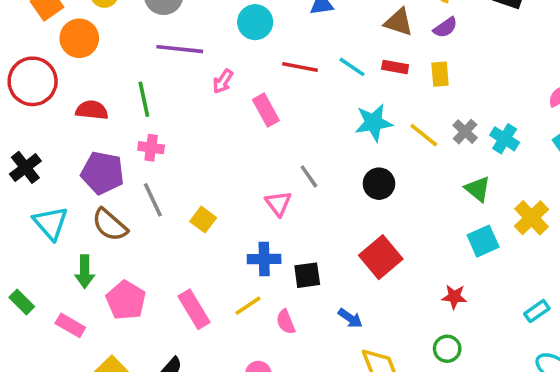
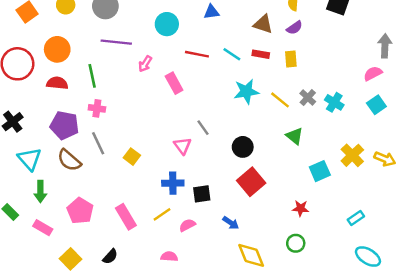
orange circle: (79, 38) -> (57, 49), moved
black circle: (379, 184) -> (243, 147), moved
green triangle: (478, 189) -> (294, 136), moved
green arrow: (85, 272) -> (40, 191), moved
pink semicircle: (286, 322) -> (187, 225), turned 84

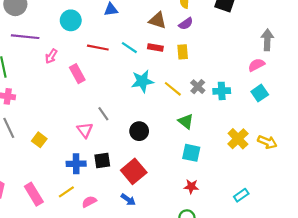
cyan cross: (334, 102) -> (222, 91), turned -35
cyan square: (320, 171) -> (191, 153), moved, turned 36
red square: (251, 182) -> (134, 171), moved
black square: (202, 194) -> (102, 160), moved

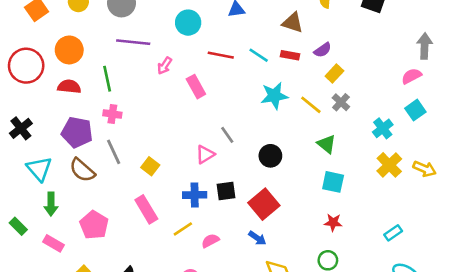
purple semicircle: (186, 24) -> (323, 50), moved
yellow rectangle: (183, 52) -> (334, 73), moved, turned 48
cyan cross: (222, 91) -> (383, 128), moved, turned -35
pink triangle: (85, 130) -> (205, 154), turned 35
pink rectangle: (34, 194) -> (146, 209), moved

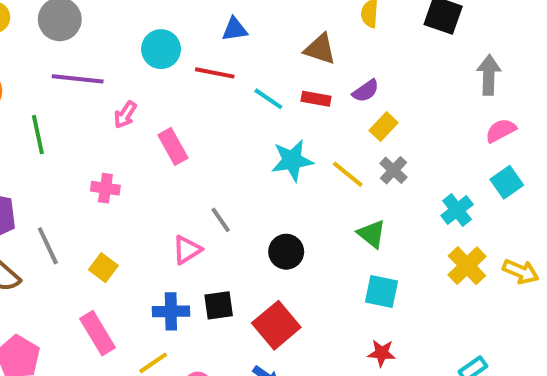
gray arrow: (425, 46) -> (489, 75), moved
red line: (221, 55) -> (215, 73), moved
pink cross: (112, 114) -> (105, 188), moved

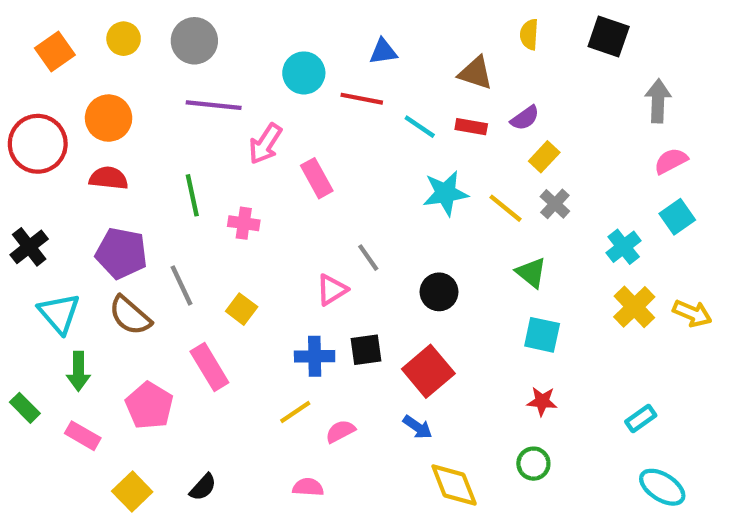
pink arrow: (125, 115) -> (265, 144), size x1.4
green line: (38, 135) -> (192, 195), moved
pink rectangle: (97, 333) -> (209, 367), moved

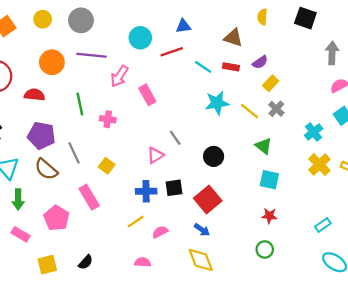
red line: (362, 99) -> (172, 52), turned -30
orange circle: (109, 118) -> (52, 62), moved
yellow diamond: (454, 485) -> (201, 260), moved
yellow square: (132, 491) -> (47, 265), turned 30

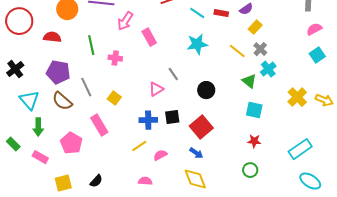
cyan star: (217, 103) -> (197, 44), moved
cyan cross: (314, 132) -> (268, 69), moved
cyan rectangle: (323, 225) -> (300, 149), size x1.6

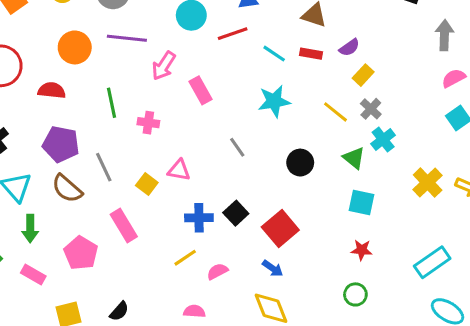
pink triangle: (156, 89) -> (179, 170), moved, turned 42
black circle: (206, 90) -> (300, 163), moved
black square: (172, 117) -> (236, 213), turned -35

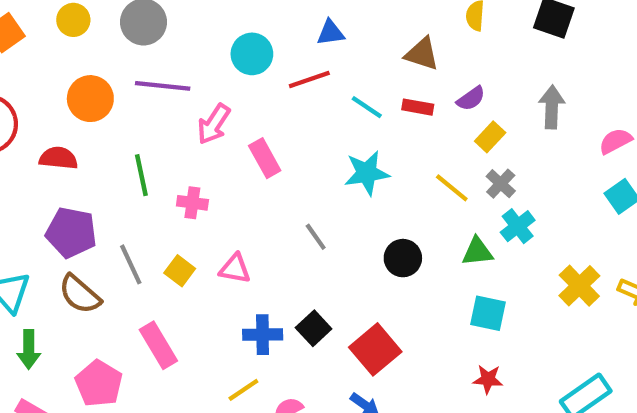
gray arrow: (444, 35) -> (552, 107), moved
green triangle: (354, 158) -> (477, 252), turned -45
yellow square: (147, 184) -> (180, 271), moved

